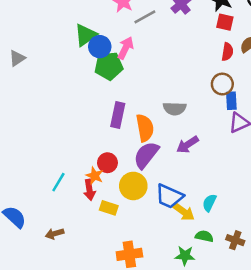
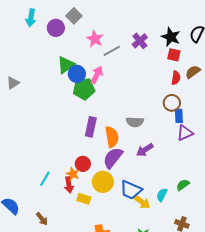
brown arrow: (55, 234) -> (42, 219), turned -112
green semicircle: (204, 236) -> (183, 185), moved, turned -48

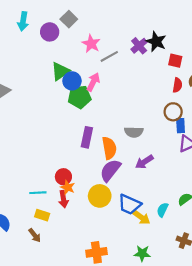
black star: (171, 37) -> (156, 42), moved
red circle: (83, 164) -> (63, 177), moved
cyan line: (45, 179) -> (38, 193), turned 56
yellow rectangle: (84, 199) -> (42, 215), moved

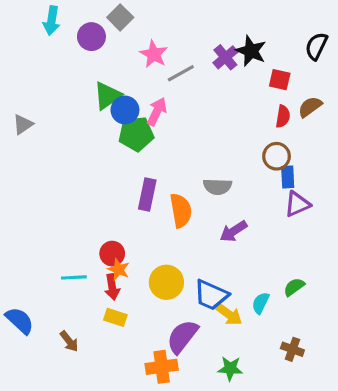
purple semicircle: (110, 170) -> (182, 337), moved
yellow rectangle: (42, 215) -> (115, 317), moved

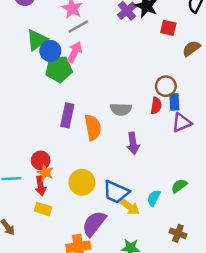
gray line: (181, 73) -> (78, 27), moved
red semicircle: (283, 116) -> (156, 106), moved
purple arrow: (233, 231) -> (133, 143), turned -65

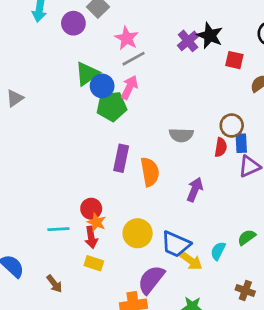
gray semicircle: (121, 109) -> (181, 135), moved
purple arrow: (133, 143) -> (195, 190), turned -150

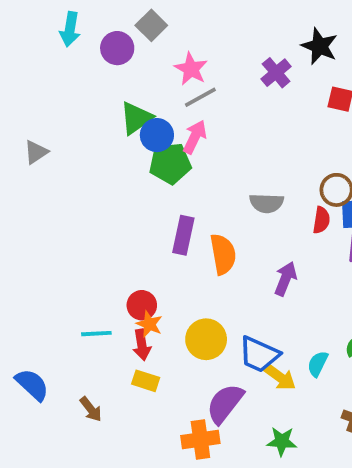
black star: (210, 35) -> (320, 46), moved

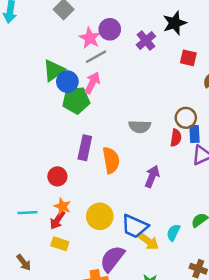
black star: (320, 46) -> (175, 23), turned 30
purple circle: (117, 48) -> (110, 29), moved
red circle: (142, 305) -> (57, 176), moved
red arrow: (142, 345) -> (57, 220), turned 42

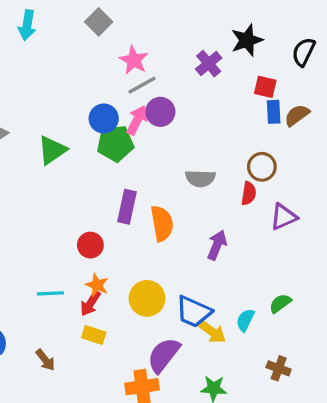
purple circle: (110, 29) -> (160, 112), moved
green triangle: (54, 70) -> (52, 150), moved
blue rectangle: (195, 134) -> (274, 112), moved

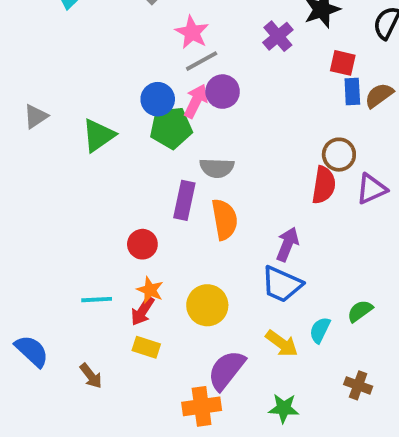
gray semicircle: (200, 178) -> (217, 168), moved
red semicircle: (249, 193) -> (324, 185), size x1.4
purple triangle: (284, 217) -> (371, 189), moved
blue trapezoid: (194, 312) -> (282, 284), moved

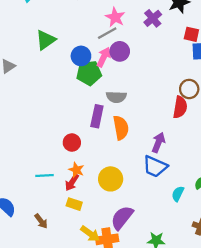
pink star: (192, 32) -> (115, 17), moved
green triangle: (99, 135) -> (46, 40), moved
yellow arrow: (282, 343) -> (90, 234), moved

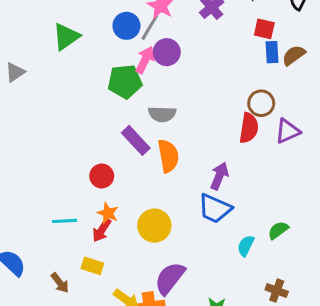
gray line: (107, 33) -> (150, 27), turned -30
blue circle: (81, 56) -> (126, 26), moved
purple rectangle: (97, 116) -> (136, 140), turned -55
yellow rectangle: (74, 204) -> (92, 266), moved

